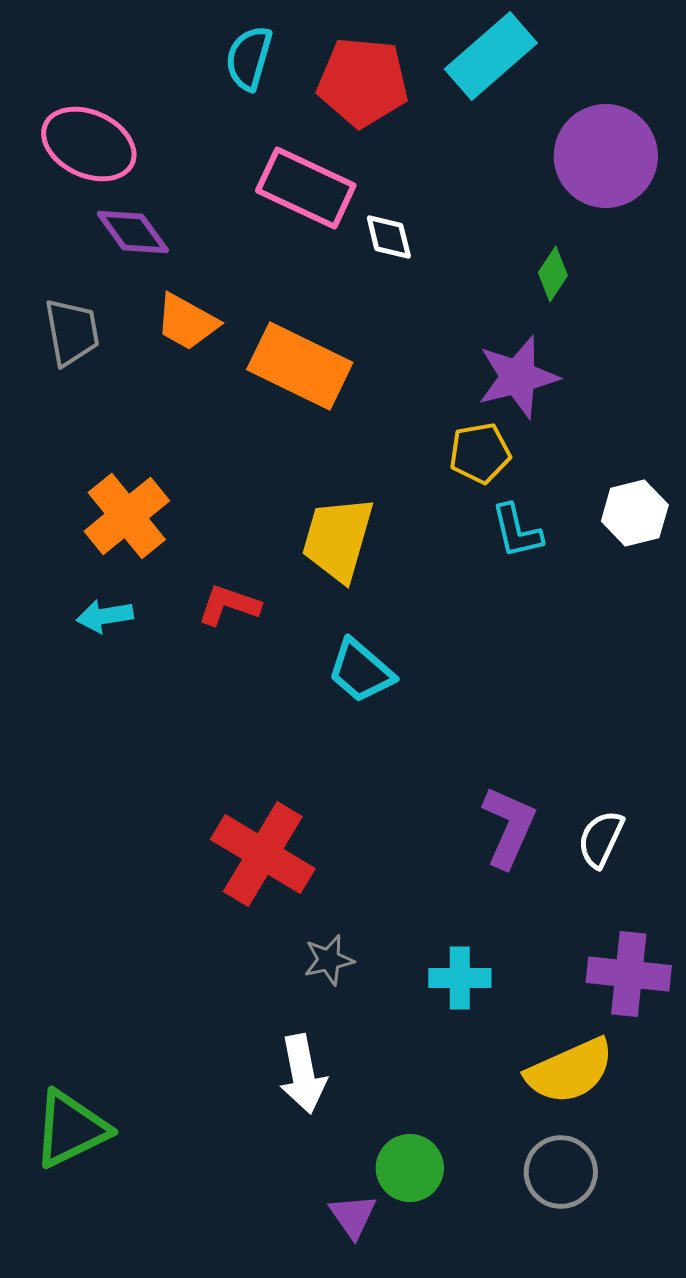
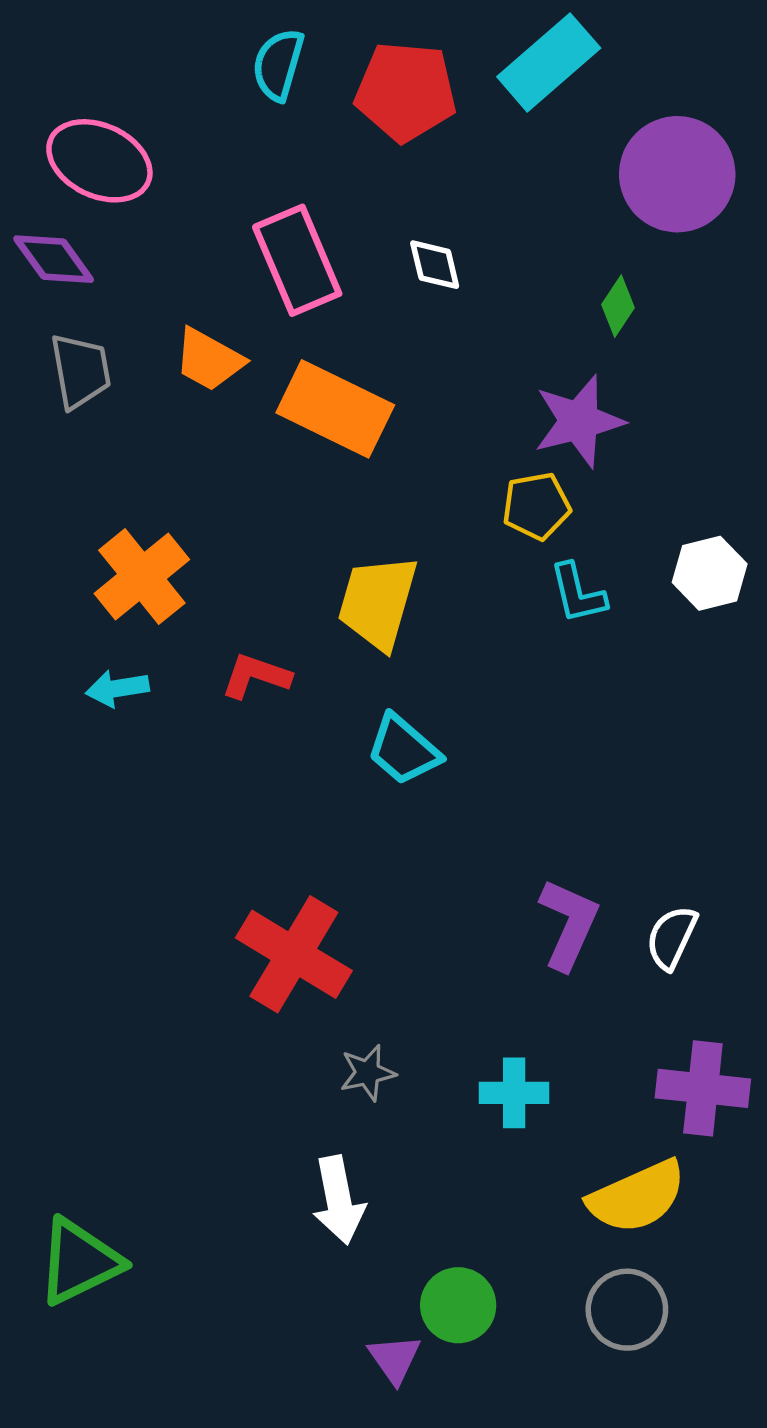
pink rectangle: (306, 188) -> (297, 260), moved, turned 42
purple diamond: (133, 232) -> (54, 259), moved

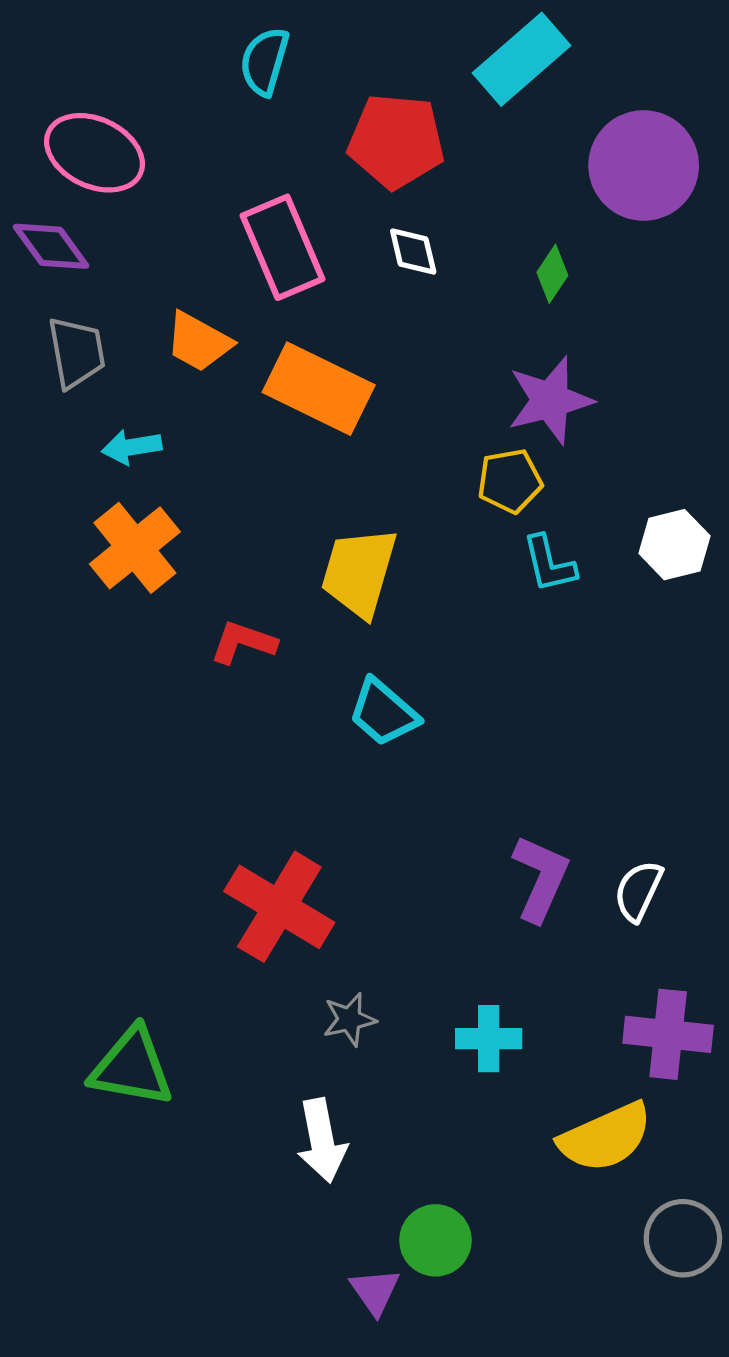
red pentagon: (406, 91) -> (396, 141), moved
green diamond: (618, 306) -> (552, 274), moved
cyan arrow: (117, 688) -> (132, 447), moved
green triangle: (79, 1262) -> (132, 1067), moved, turned 36
gray circle: (627, 1310) -> (683, 1238), moved

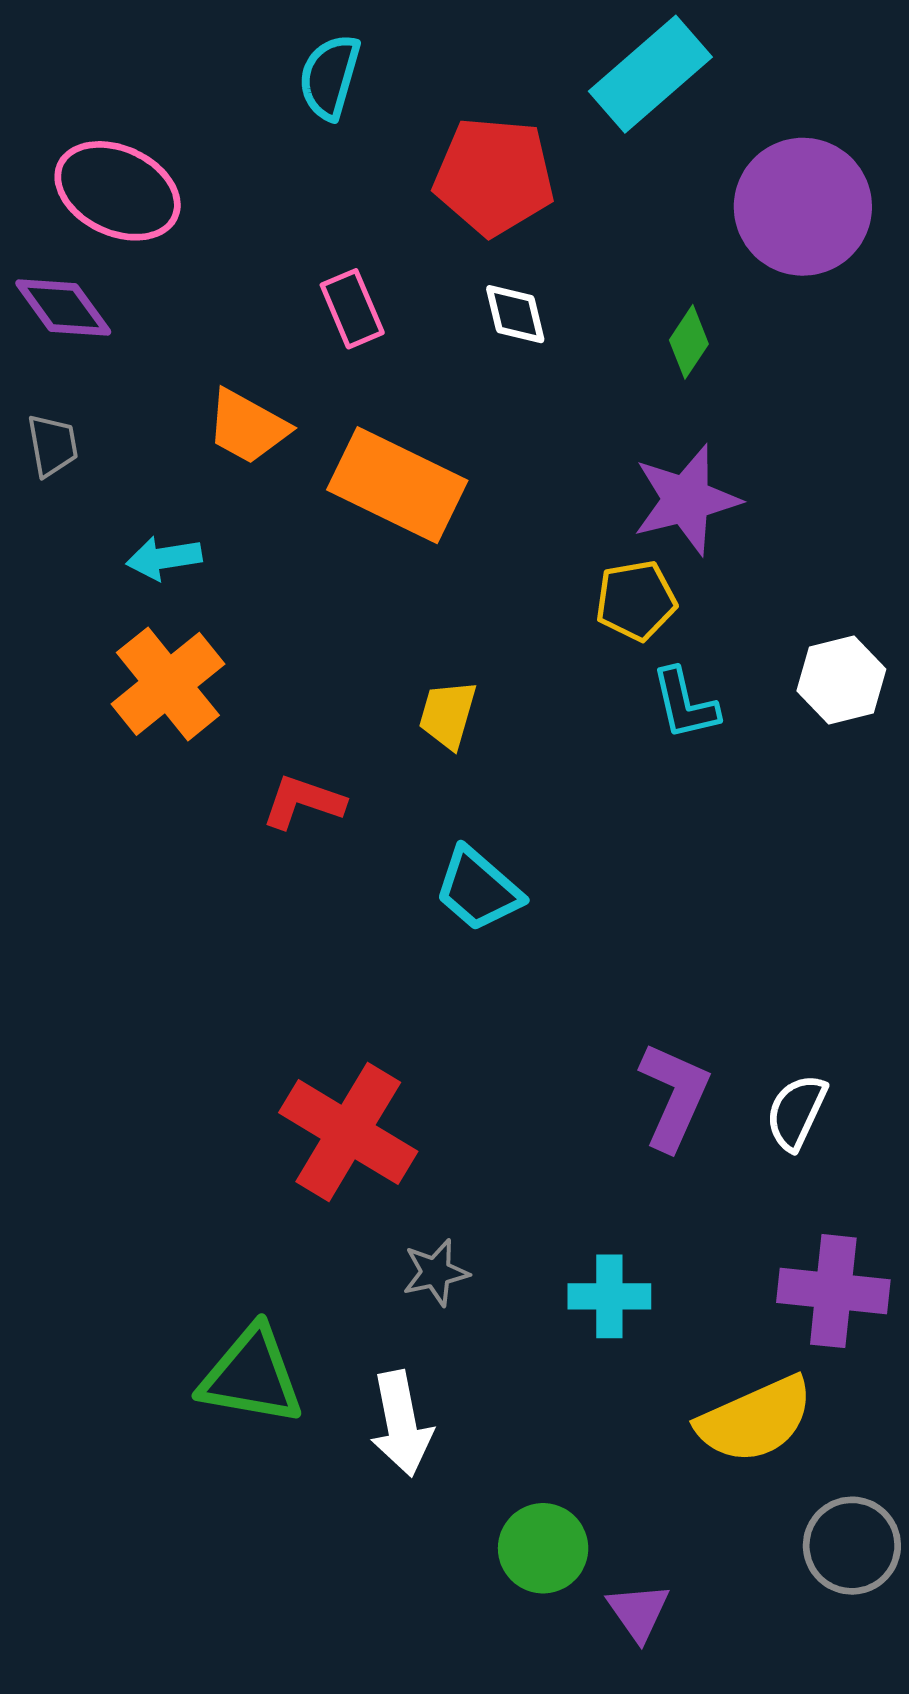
pink rectangle: (283, 247) -> (352, 309), size x0.6
gray trapezoid: (76, 352) -> (53, 445), moved, size x0.7
yellow trapezoid: (359, 572) -> (448, 714), size x0.6
green triangle: (132, 1067) -> (251, 1376), moved
purple triangle: (375, 1291) -> (639, 1612), moved

